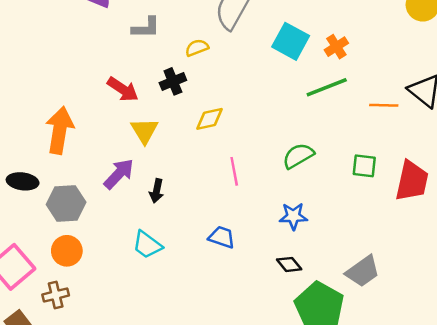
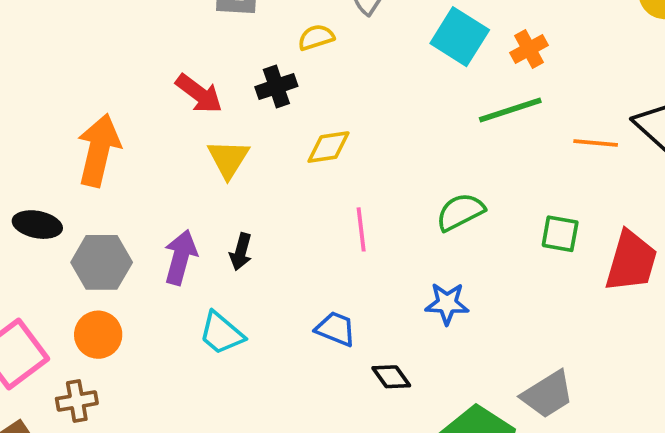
purple arrow: (119, 174) -> (181, 257), moved, turned -32
black diamond: (289, 264) -> (391, 377), moved

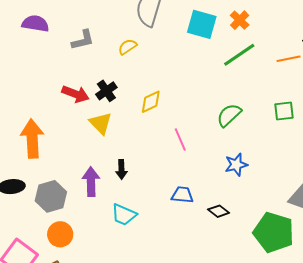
black cross: (276, 87) -> (106, 91), moved

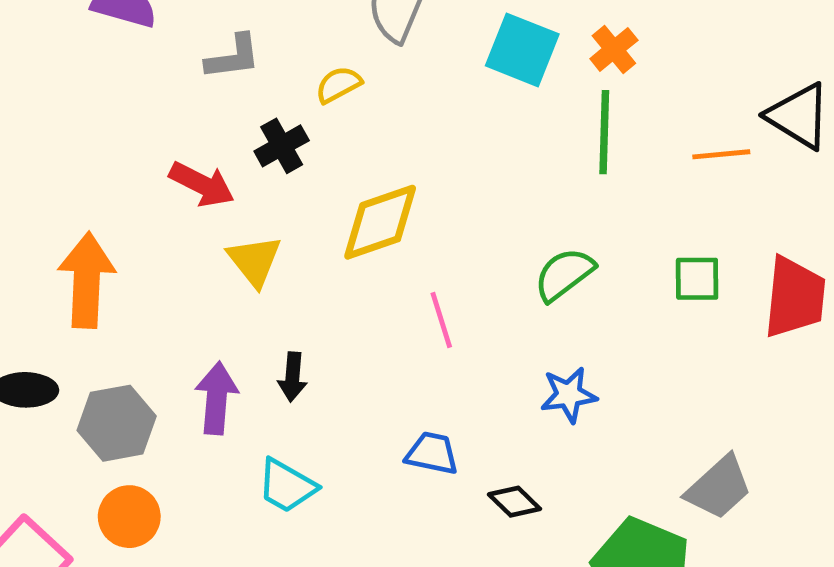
green line: (239, 55) -> (604, 132), turned -60
black cross: (106, 91) -> (282, 146), moved
yellow diamond: (151, 102) -> (380, 222), size x1.5

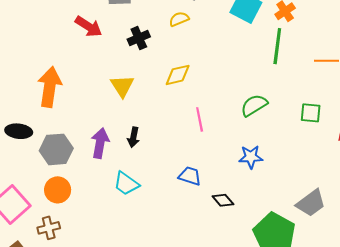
yellow semicircle: (338, 85) -> (179, 19), moved
red arrow: (202, 184) -> (89, 26), moved
yellow diamond: (380, 222) -> (178, 75), size x0.7

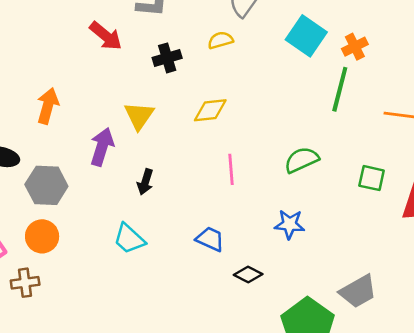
orange arrow: (50, 87) -> (48, 106), size x0.7
purple arrow: (100, 143) -> (102, 147), moved
black diamond: (223, 200) -> (248, 274), turned -30

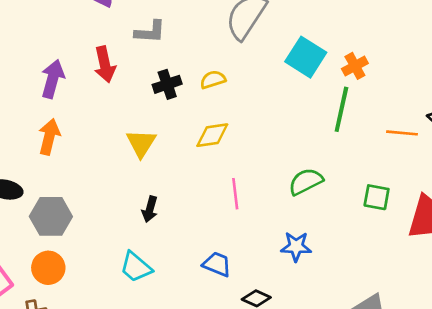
red arrow: (106, 36) -> (105, 64), turned 40
yellow semicircle: (221, 40) -> (213, 80), moved
purple arrow: (102, 147) -> (53, 79), moved

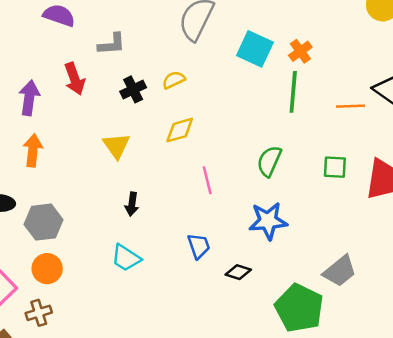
green semicircle: (306, 182) -> (269, 161), turned -32
blue star: (296, 247) -> (268, 221), size x1.4
blue trapezoid: (217, 264) -> (199, 246), turned 56

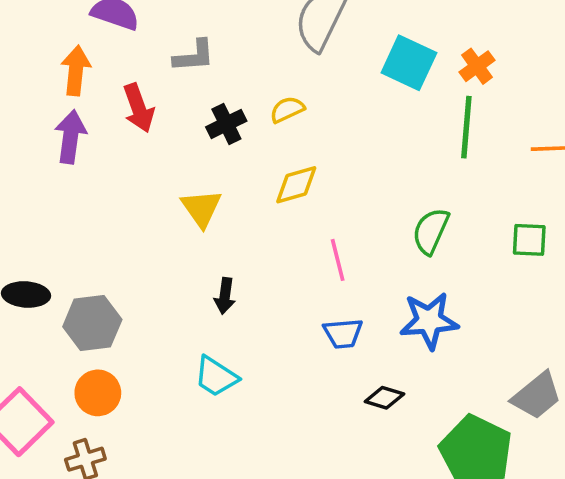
orange arrow: (33, 150) -> (76, 70), moved
blue trapezoid: (199, 246) -> (343, 333), moved, turned 104

